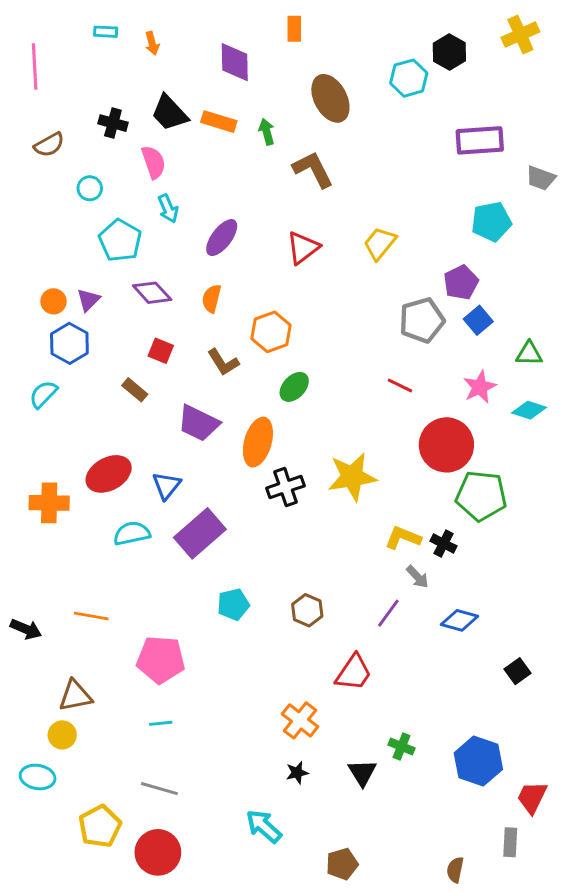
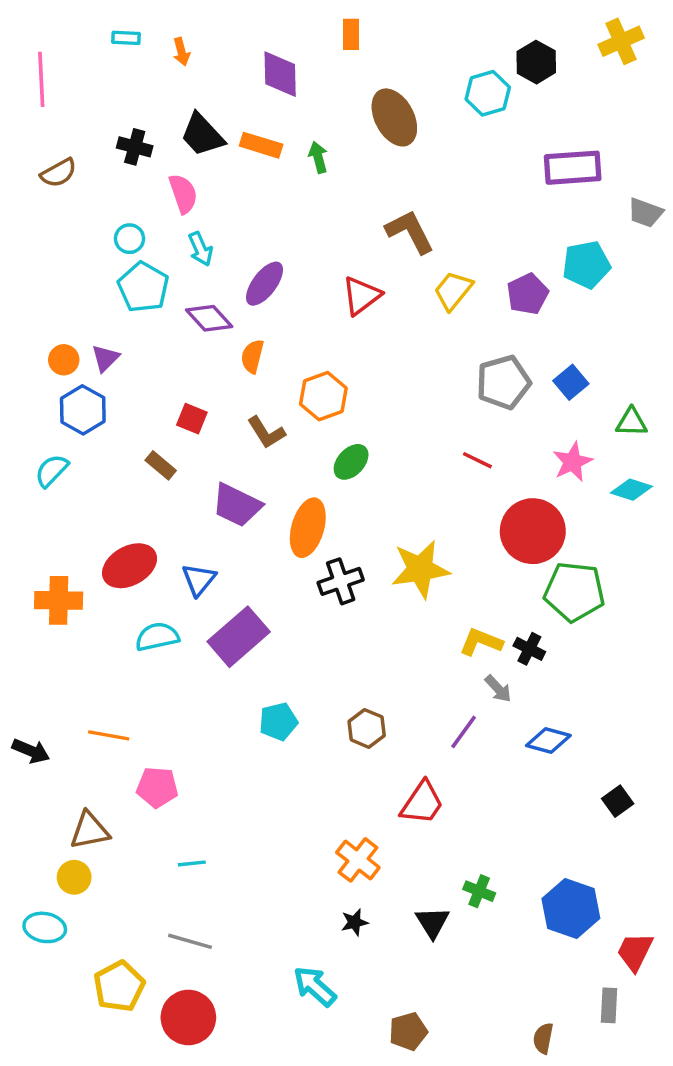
brown L-shape: (313, 169) -> (410, 232), moved
cyan circle: (90, 188) -> (130, 239), moved
purple pentagon: (461, 283) -> (528, 294), moved
purple diamond: (152, 293) -> (209, 318), moved
pink pentagon: (161, 660) -> (157, 787), moved, size x0.7

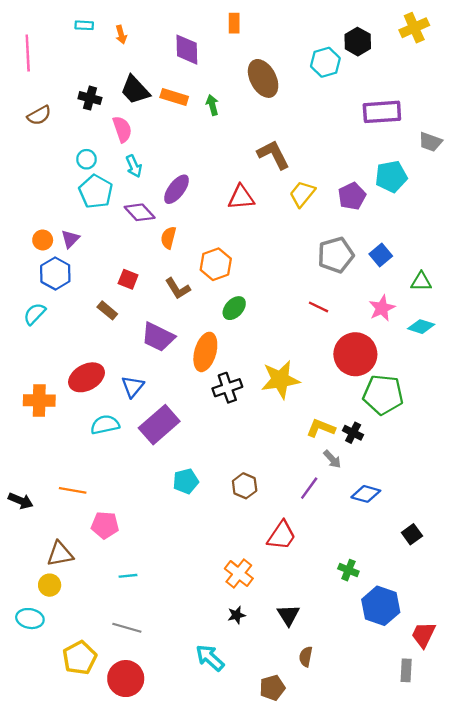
red triangle: (361, 296) -> (241, 197), turned 32
green cross: (479, 891) -> (348, 570), moved
brown semicircle: (543, 1038) -> (306, 657), moved

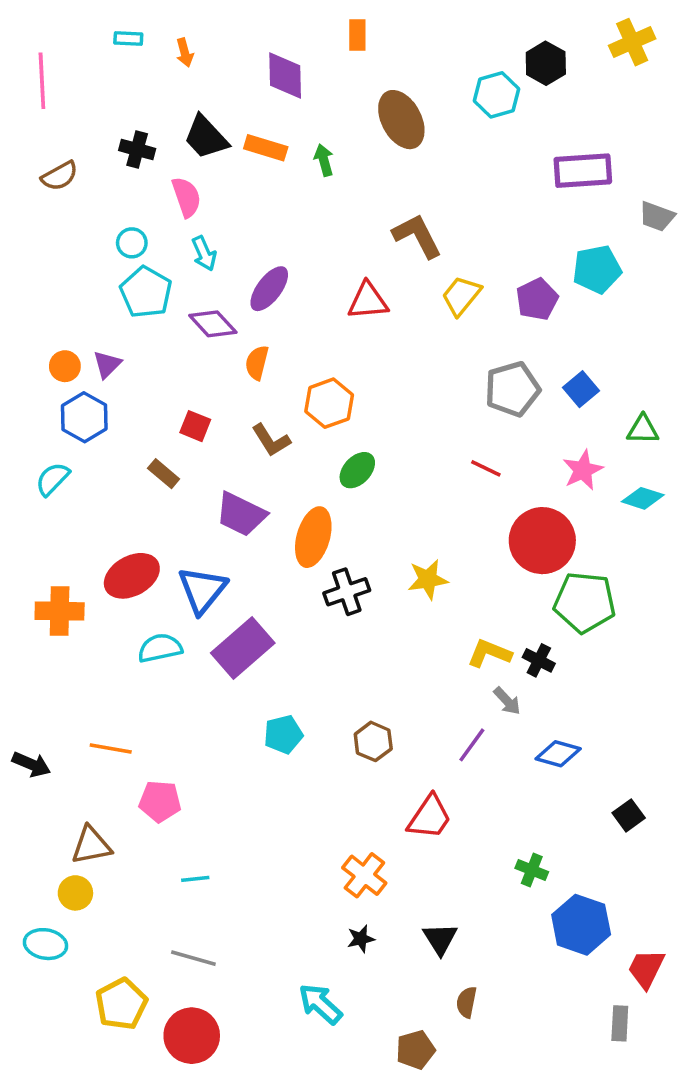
yellow star: (280, 380) -> (428, 579), size x0.7
blue triangle: (133, 387) -> (202, 590), size x1.4

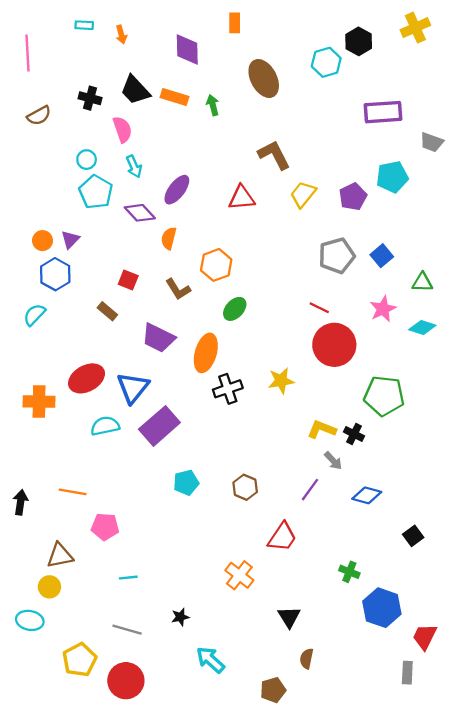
red circle: (542, 541) -> (334, 345), moved
black arrow: (31, 764) -> (21, 502), turned -105
black star: (361, 939) -> (180, 617), moved

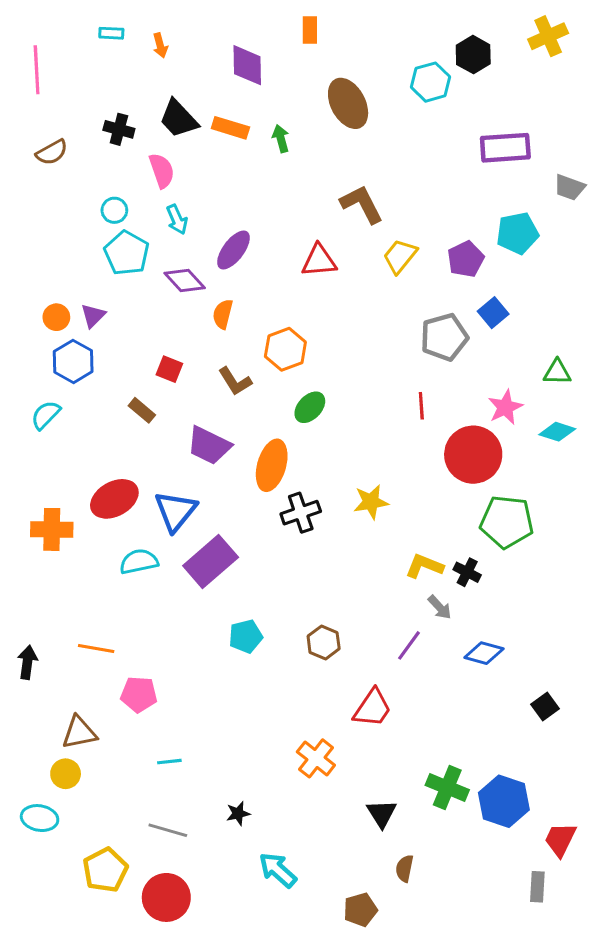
blue square: (382, 256) -> (493, 313), moved
red line: (319, 308) -> (421, 406), turned 60
red circle: (334, 345) -> (473, 455), moved
green cross: (349, 572) -> (447, 787), moved, size x1.5

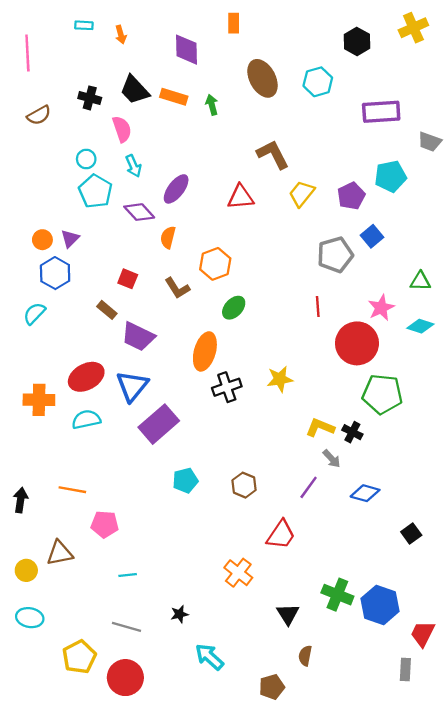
cyan hexagon: (430, 82) -> (318, 82), moved
purple trapezoid: (209, 445) -> (138, 336), moved
cyan semicircle: (139, 561) -> (86, 419), moved
yellow circle: (66, 774) -> (26, 570), moved

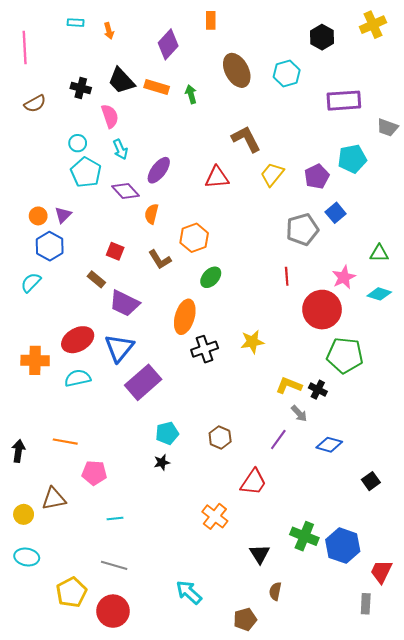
purple diamond: (186, 50) -> (168, 44), turned 44
black star: (180, 614) -> (162, 462), moved

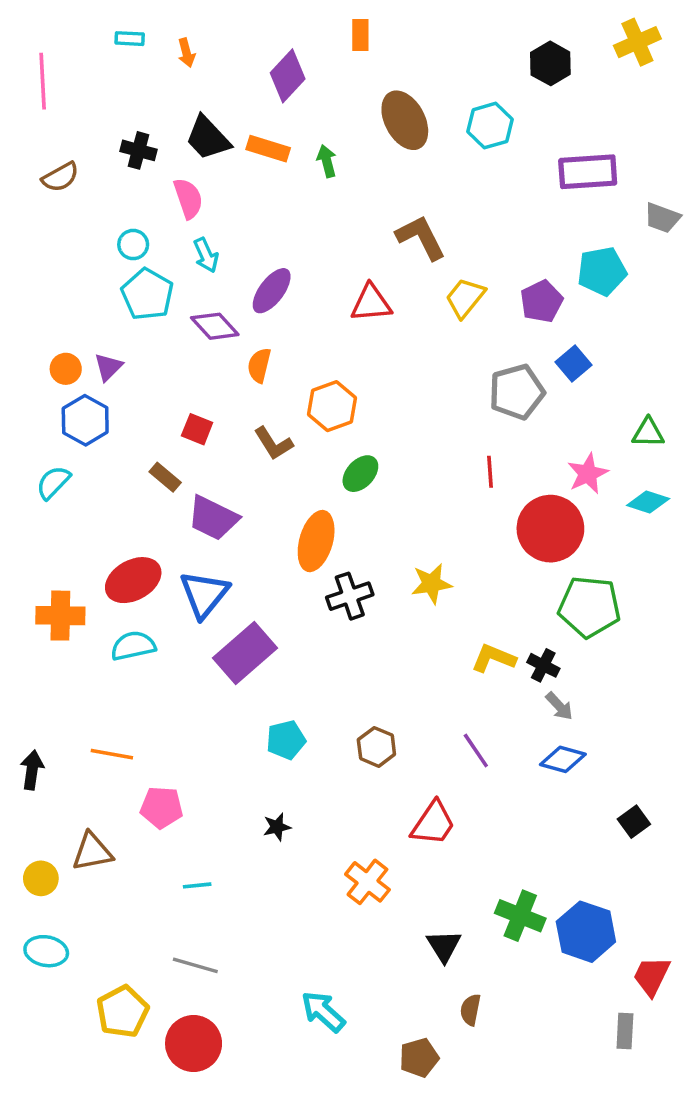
gray arrow: (299, 413) -> (559, 706), moved
purple line: (278, 439) -> (476, 751), turned -70
black star: (162, 462) -> (277, 827), moved

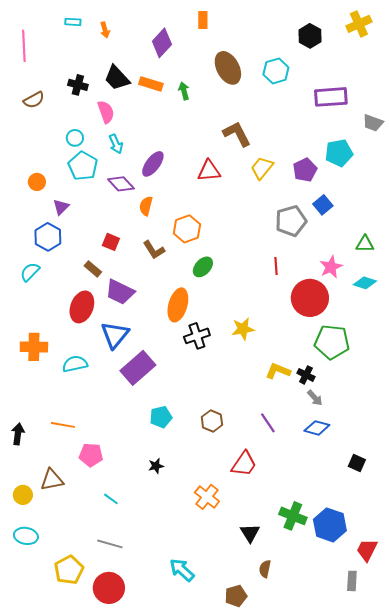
orange circle: (66, 369) -> (37, 182), moved
red ellipse: (133, 580) -> (82, 307), moved, turned -40
black square: (634, 822) -> (357, 463), turned -30
cyan line: (197, 885) -> (111, 499), turned 42

